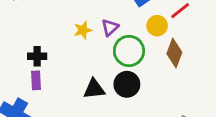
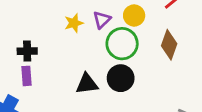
yellow circle: (157, 26) -> (134, 16), moved

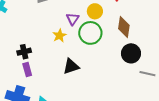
yellow star: (74, 23) -> (59, 36), moved
black circle: (121, 78) -> (131, 53), moved

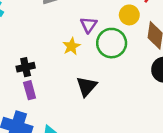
yellow circle: (95, 11) -> (129, 15), moved
black triangle: (71, 66) -> (87, 86), turned -30

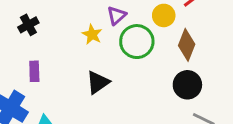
yellow star: (72, 46) -> (92, 34), turned -30
black cross: (26, 67) -> (28, 25), moved, turned -30

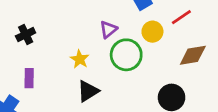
yellow star: (92, 34) -> (80, 59), moved
brown diamond: (187, 45) -> (193, 55), moved, turned 56

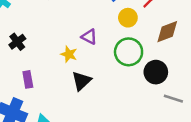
purple triangle: (108, 29) -> (89, 37), moved, turned -42
green circle: (126, 55) -> (129, 52), moved

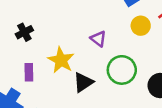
green circle: (129, 52) -> (122, 70), moved
yellow star: (69, 54) -> (61, 60), moved, size x1.5

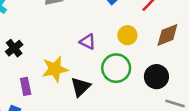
yellow circle: (141, 26) -> (127, 35), moved
yellow star: (61, 60) -> (55, 69), turned -30

